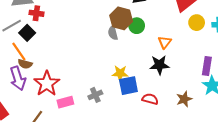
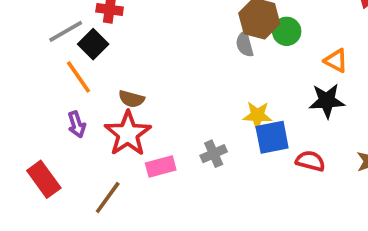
orange triangle: (165, 42) -> (336, 61), turned -40
brown semicircle: (25, 64) -> (131, 99), moved
purple arrow: (18, 78) -> (77, 124), size x0.6

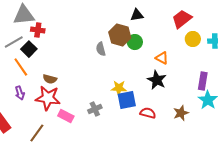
gray semicircle: (245, 44) -> (101, 49), moved
black star: (327, 101) -> (157, 80), turned 30
red star: (128, 134) -> (48, 98), turned -30
pink rectangle: (161, 166) -> (66, 116), turned 42

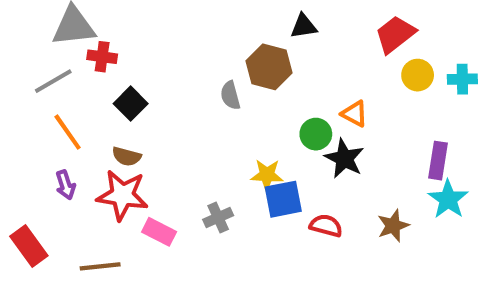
green circle: (135, 42) -> (316, 134), moved
black square: (29, 49) -> (131, 104), moved
brown line: (37, 133) -> (100, 266), turned 48

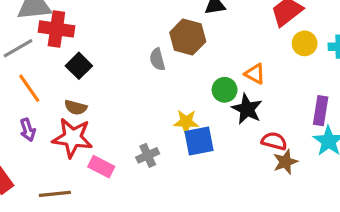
red cross: (102, 57) -> (56, 29), size x1.5
red semicircle: (326, 226) -> (274, 141), moved

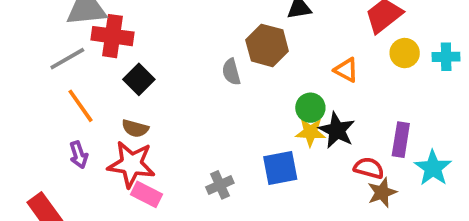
orange triangle: (255, 74) -> (346, 70), moved
purple rectangle: (321, 111) -> (401, 140), moved
yellow star: (186, 122) -> (310, 132), moved
pink rectangle: (101, 167) -> (146, 194), moved

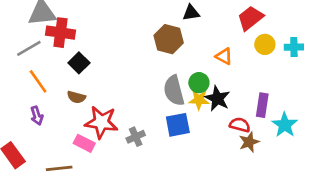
gray semicircle: (231, 72) -> (174, 91), moved, size x1.6
red star: (131, 164) -> (101, 122), moved

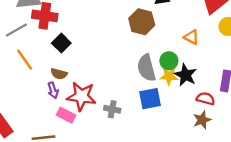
purple arrow: (37, 116) -> (53, 90), moved
gray cross: (136, 137) -> (112, 109), turned 35
brown star: (249, 142) -> (202, 120), moved

